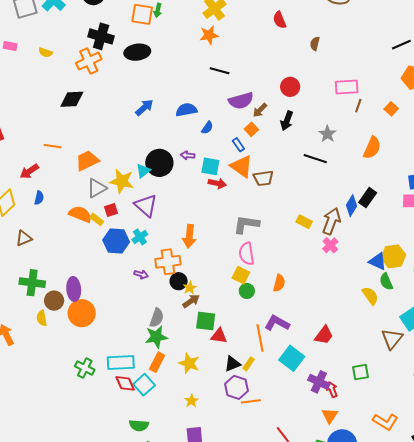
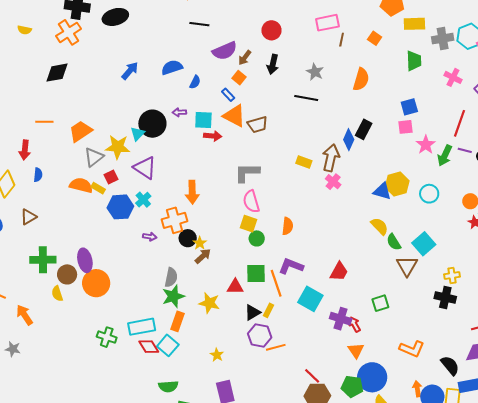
red arrow: (29, 171) -> (25, 150), turned -42
green semicircle: (386, 282) -> (394, 242), moved
green square: (206, 321) -> (256, 273), moved
yellow star: (189, 363) -> (209, 303), moved

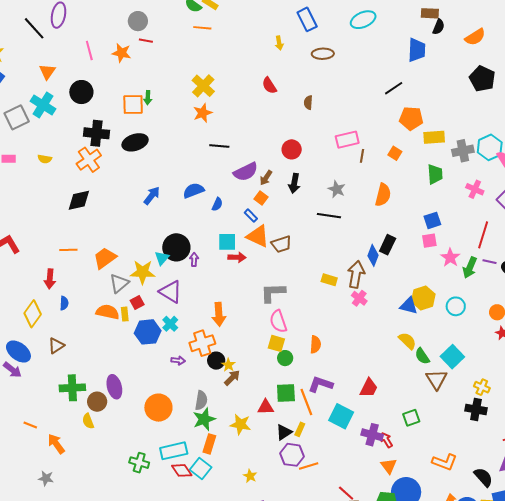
purple arrow: (179, 112) -> (194, 260), moved, turned 96
yellow rectangle: (98, 188) -> (125, 314), turned 56
yellow cross: (452, 275) -> (482, 387), turned 35
orange circle: (96, 283) -> (158, 408), moved

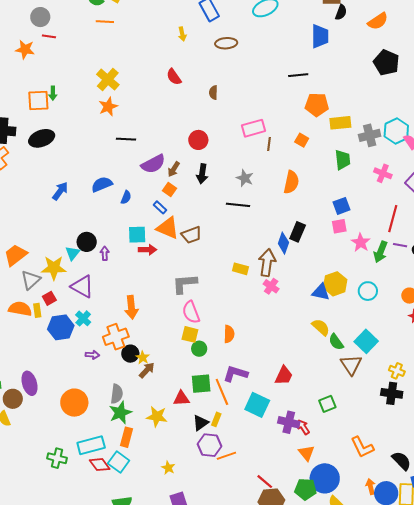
black line: (394, 88) -> (298, 75), turned 30
black circle: (176, 247) -> (87, 242), size x0.7
orange L-shape: (445, 462) -> (362, 447), turned 45

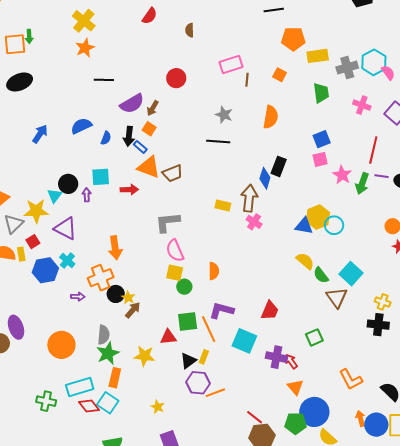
red semicircle: (174, 77) -> (150, 16), turned -108
black arrow: (202, 174) -> (129, 136), moved
cyan square: (137, 235) -> (101, 177), moved
cyan circle: (368, 291) -> (334, 225), moved

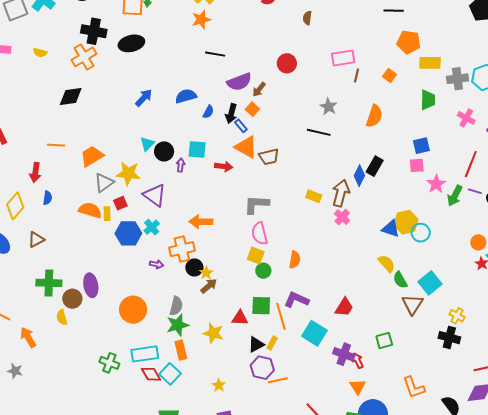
cyan triangle: (54, 196) -> (147, 144), moved
orange arrow: (115, 248) -> (201, 222), turned 90
orange rectangle: (115, 378) -> (181, 350), turned -36

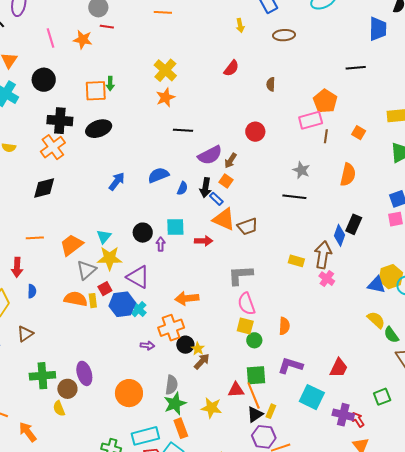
orange pentagon: (409, 42) -> (325, 101), moved, turned 30
cyan triangle: (147, 144) -> (104, 237), moved
blue hexagon: (128, 233) -> (122, 304), moved
orange line: (281, 316) -> (254, 396), moved

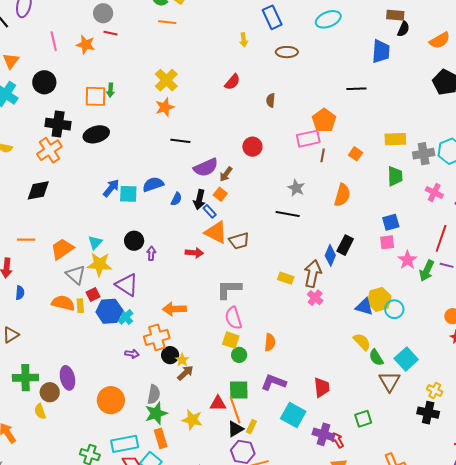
cyan square: (175, 227) -> (128, 194), moved
gray triangle: (86, 270) -> (76, 275), turned -40
red trapezoid: (339, 368) -> (322, 387), turned -35

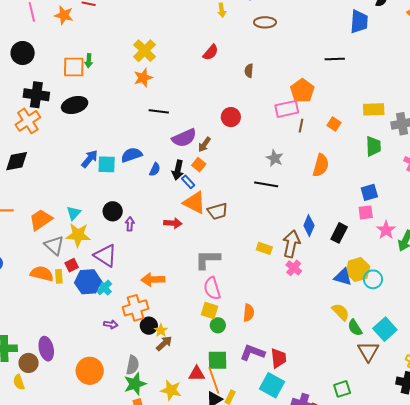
black rectangle: (345, 245) -> (339, 233), moved
red trapezoid: (322, 387) -> (278, 358), moved

